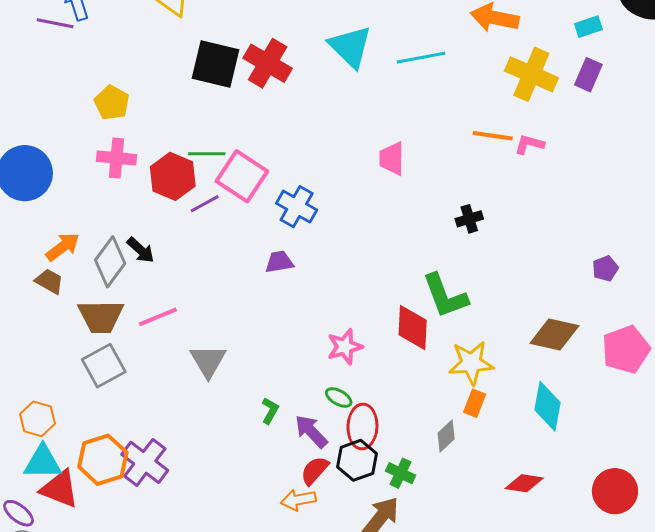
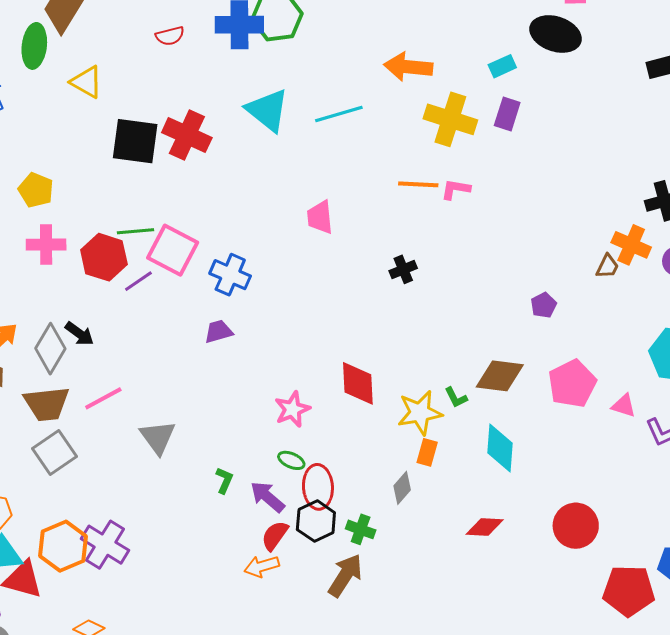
green L-shape: (445, 296) -> (456, 398), moved, size x0.5

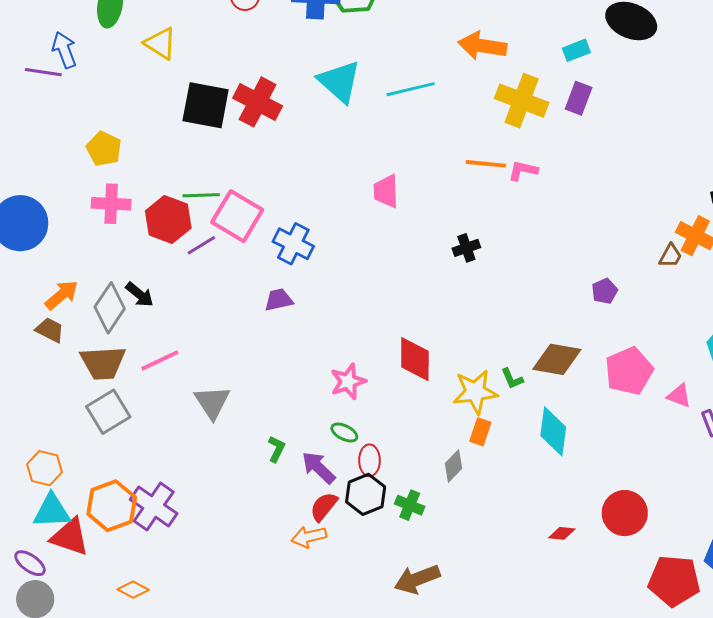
red ellipse: (318, 487) -> (369, 460), size x0.7
red diamond: (485, 527) -> (562, 533), moved, size x0.7
brown arrow: (345, 575) -> (417, 579), moved, turned -147

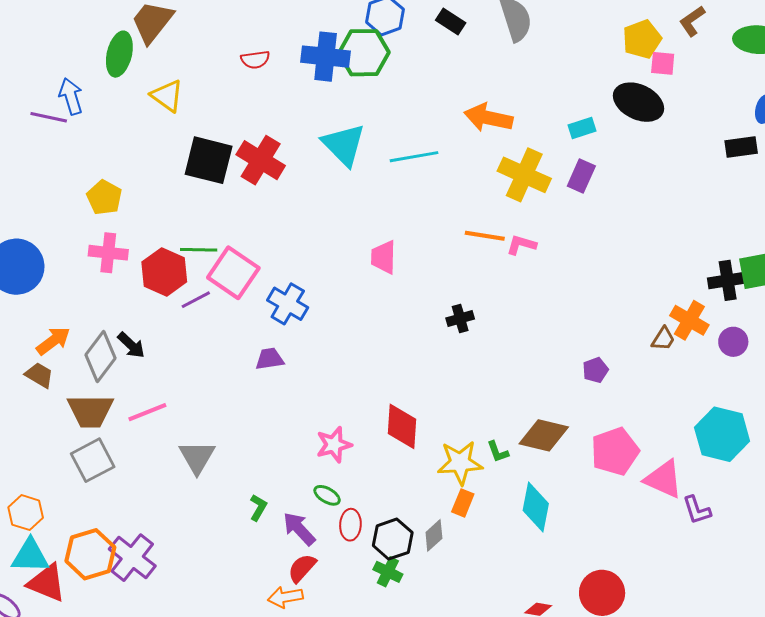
pink triangle: (679, 396) -> (663, 479), size x1.6
black hexagon: (366, 494) -> (393, 539), moved

